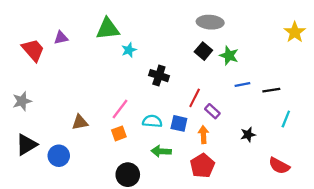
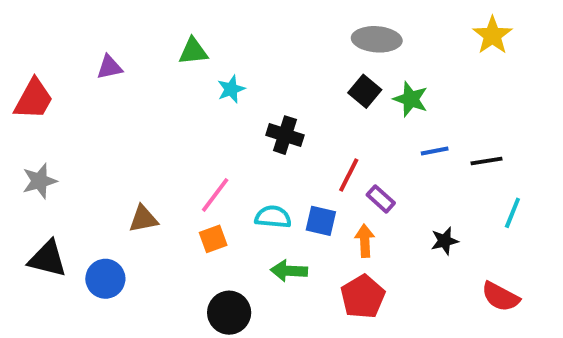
green triangle: (108, 29) -> (193, 51), size x0.7
yellow star: (295, 32) -> (492, 35), moved
red trapezoid: (33, 50) -> (34, 99), moved, turned 70
black triangle: (26, 145) -> (48, 259), turned 45

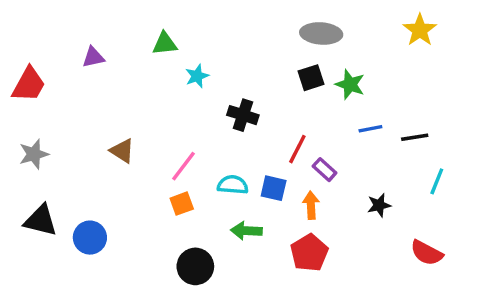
black square: (365, 91) -> (311, 78), turned 32
brown triangle: (143, 219) -> (122, 151), moved, turned 44

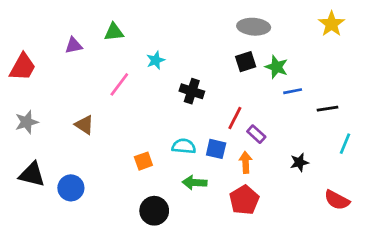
green triangle: (165, 44) -> (114, 32), moved
blue line: (370, 129) -> (293, 91), moved
brown triangle: (122, 151) -> (84, 125), moved
pink line: (183, 166) -> (119, 84), moved

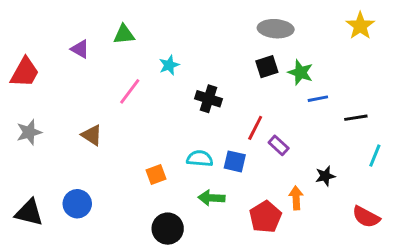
purple triangle: (74, 45) -> (80, 49), turned 42
orange arrow: (246, 162) -> (296, 198), moved
black triangle: (32, 174) -> (29, 212), moved

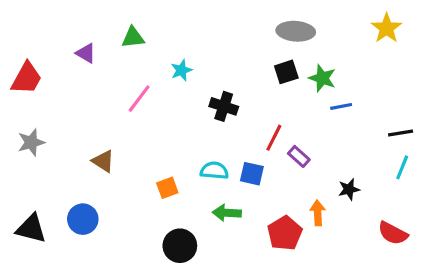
black line: (356, 118) -> (401, 133), moved
brown triangle: (92, 135) -> (103, 161), moved

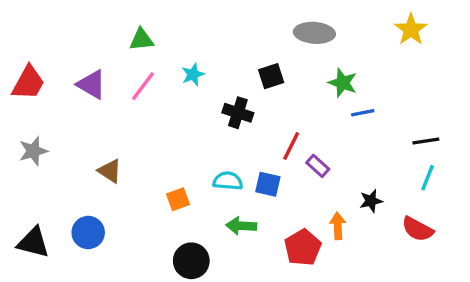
purple triangle: (86, 53) -> (91, 84), moved, size x1.4
black square: (286, 72) -> (271, 76), moved
pink line: (139, 99) -> (143, 86), moved
red semicircle: (393, 233) -> (418, 229), moved

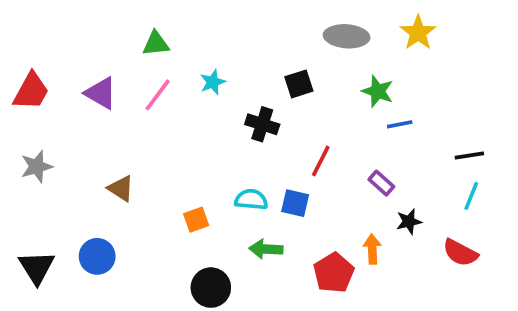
yellow star: (411, 30) -> (418, 33), moved
purple rectangle: (318, 166) -> (381, 183), moved
black triangle: (33, 242) -> (37, 267), turned 44

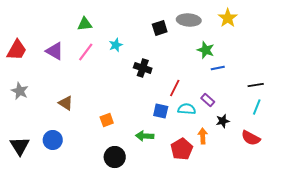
black square: (299, 84) -> (160, 28), moved
gray star: (37, 167) -> (20, 91), turned -30
cyan semicircle: (251, 200) -> (187, 109), moved

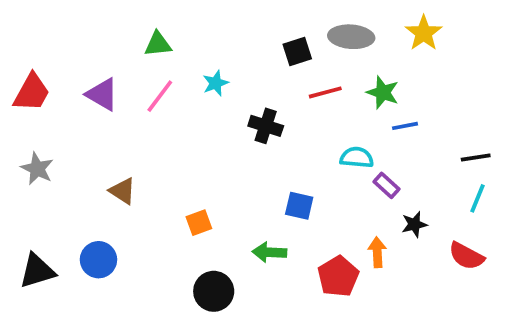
red line: (175, 88) -> (325, 92), moved, turned 48
cyan semicircle: (187, 109) -> (357, 158), moved
black triangle: (20, 146) -> (37, 271), turned 45

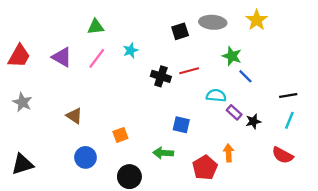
red line: (325, 92) -> (189, 71), moved
blue line: (405, 126) -> (245, 76), turned 56
black star: (414, 224) -> (253, 121), moved
blue circle: (98, 260) -> (85, 157), moved

